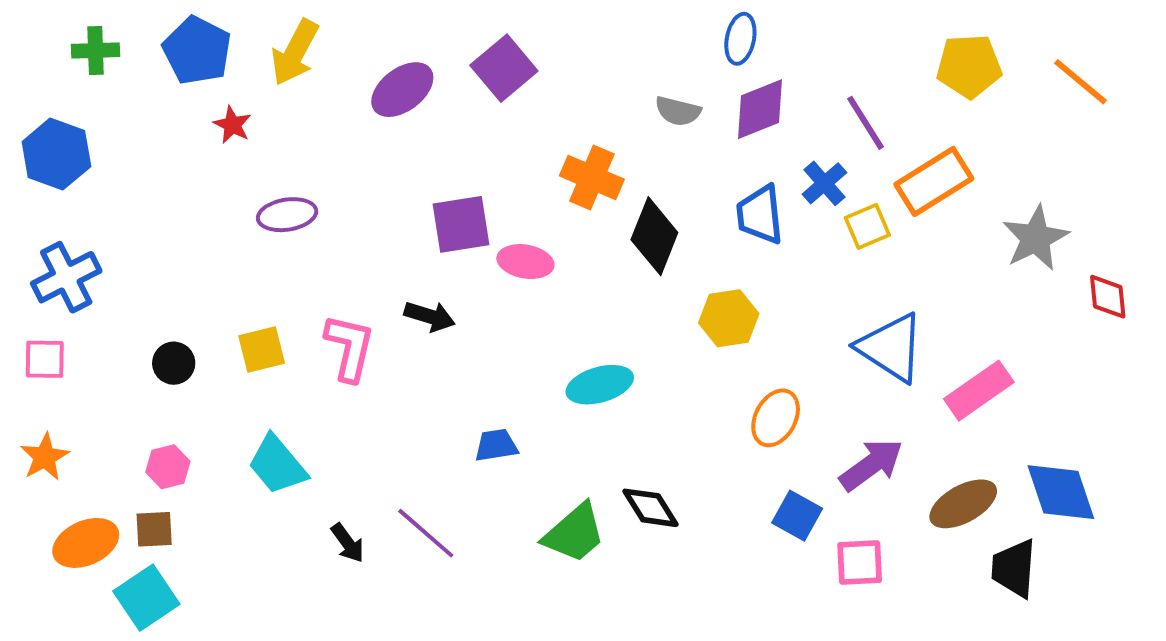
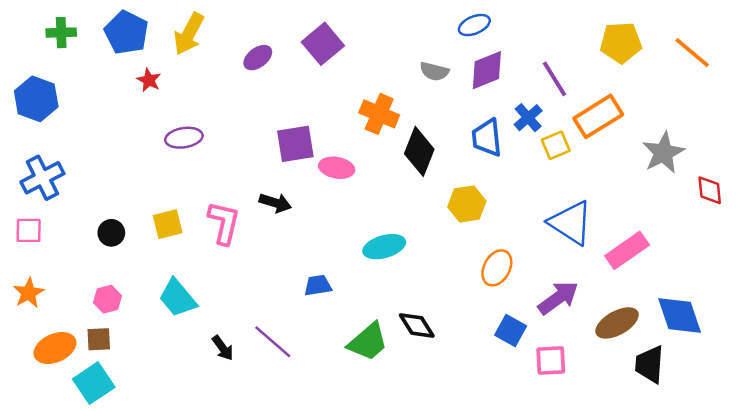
blue ellipse: (740, 39) -> (474, 25), turned 56
purple ellipse: (402, 90) -> (258, 58), size x0.7

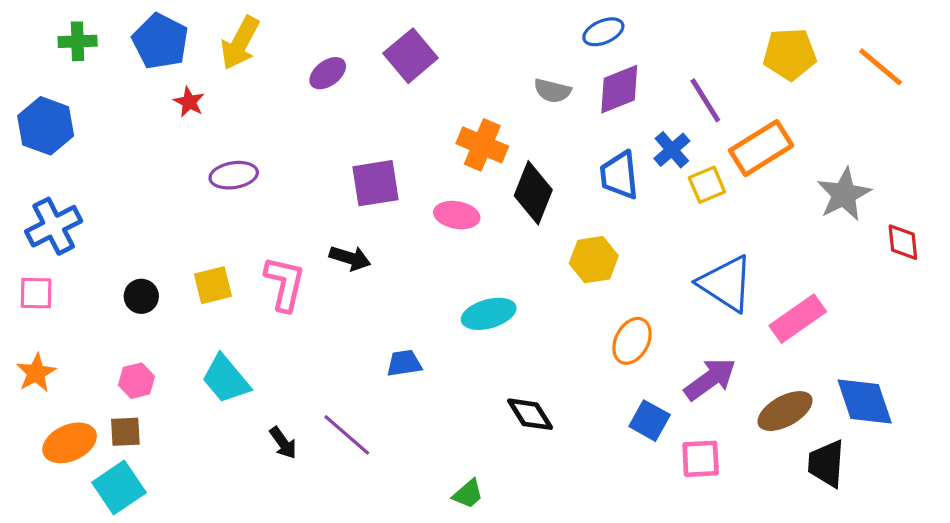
pink ellipse: (337, 168) -> (457, 215), moved
green trapezoid: (368, 342) -> (468, 494), moved, size x0.6

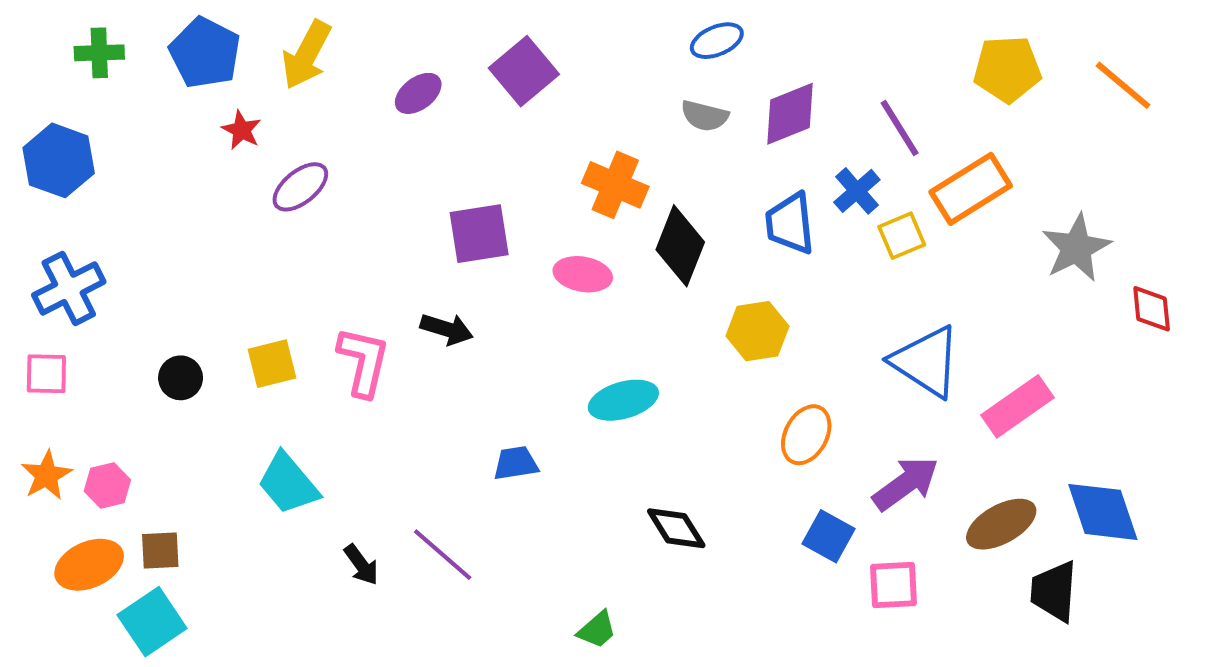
blue ellipse: (603, 32) -> (717, 41), moved
purple ellipse: (234, 175) -> (300, 187), moved, turned -30
pink hexagon: (136, 381) -> (107, 486), moved

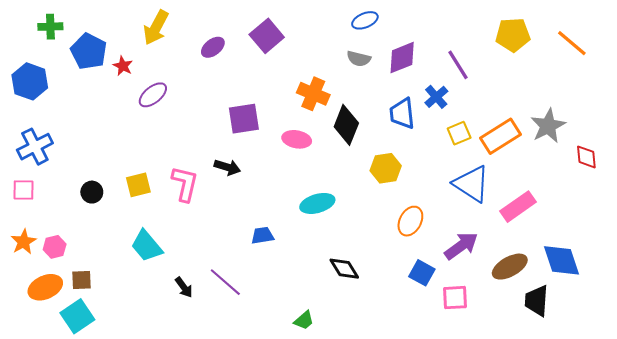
blue pentagon: (205, 53) -> (89, 51), moved
orange rectangle: (971, 189) -> (500, 136), moved
yellow square: (902, 236) -> (459, 133), moved

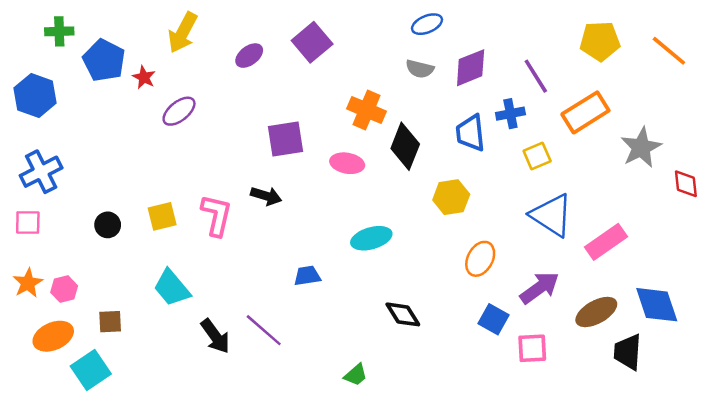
blue cross: (436, 97) -> (510, 114), turned 30
orange rectangle: (500, 136) -> (585, 112), moved
brown square: (81, 280) -> (110, 322), moved
black arrow: (184, 287) -> (215, 336), size x1.4

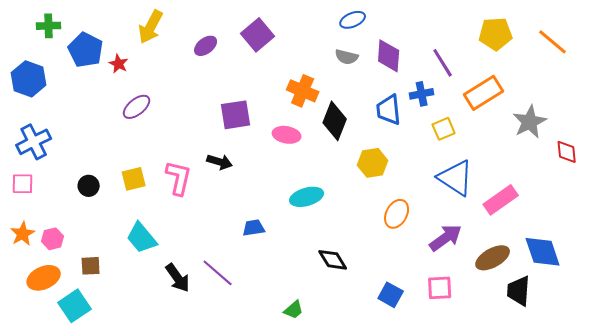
purple diamond: (471, 68) -> (389, 56), turned -64
purple ellipse: (179, 111) -> (137, 107), moved
blue square: (494, 319) -> (391, 295), moved

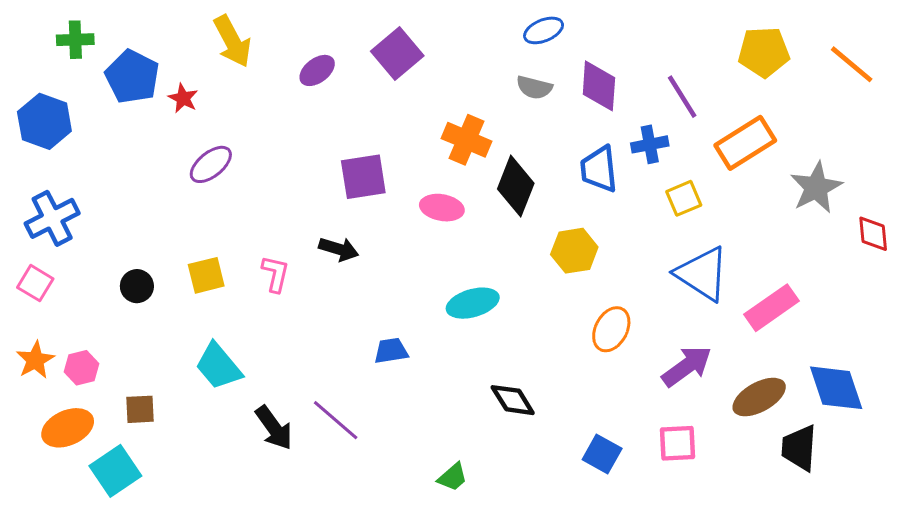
yellow arrow: (151, 27) -> (232, 41), turned -56
pink L-shape: (179, 178) -> (276, 274), size x0.7
pink square: (23, 184) -> (35, 283), turned 30

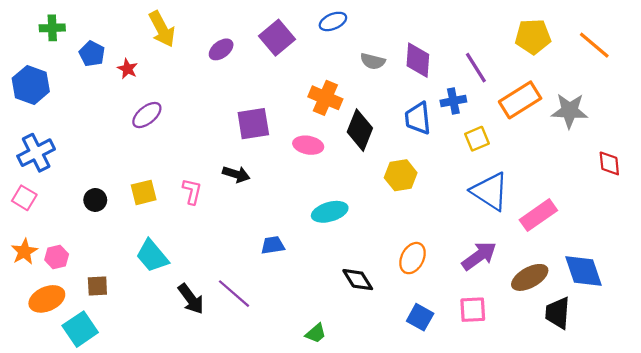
blue ellipse: (544, 30) -> (333, 21), moved
blue pentagon: (132, 77) -> (92, 54), size x0.7
gray star: (816, 188) -> (570, 111), moved, turned 30
orange ellipse: (611, 329) -> (413, 258), moved

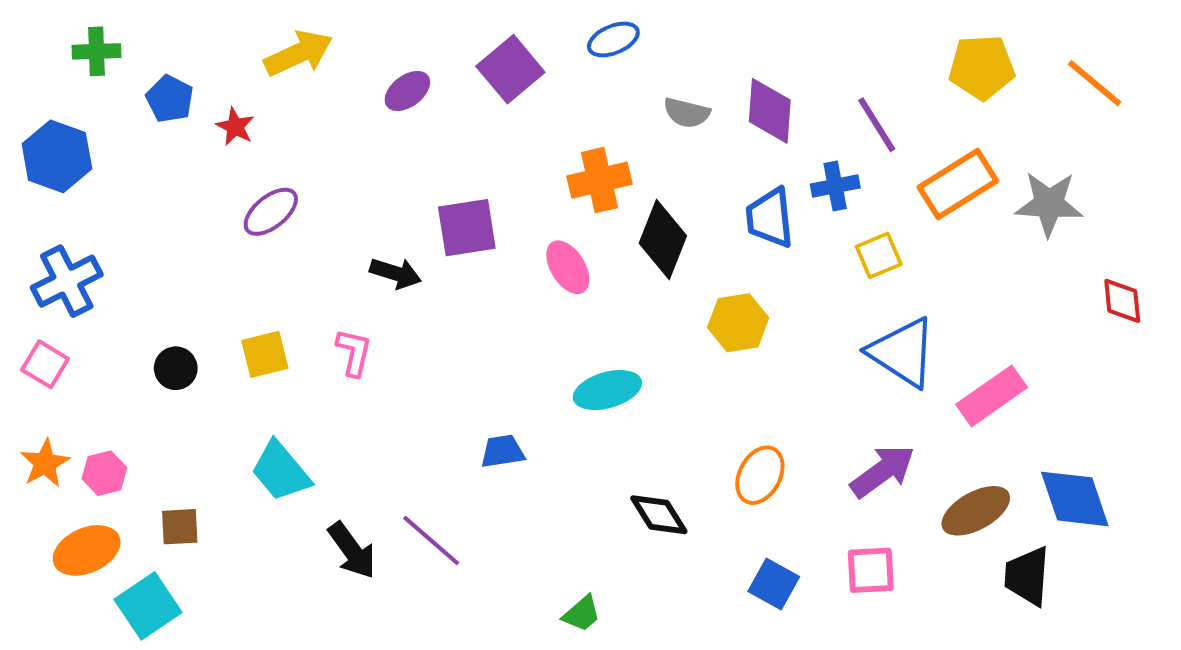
yellow arrow: (162, 29) -> (299, 53), turned -87
orange cross: (325, 98) -> (600, 180), turned -36
pink ellipse: (308, 145) -> (568, 267), turned 48
black arrow: (236, 174) -> (396, 273), moved

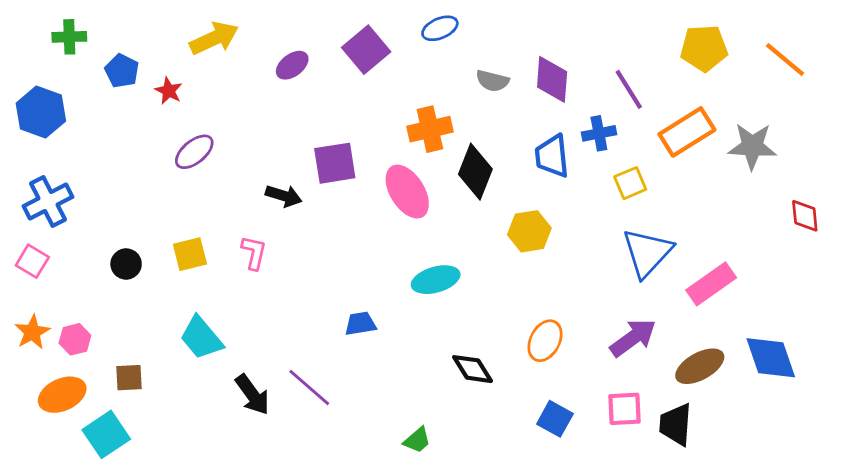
pink ellipse: (568, 267) -> (407, 192), size x1.4
blue triangle: (902, 352) -> (647, 253), turned 40
black trapezoid: (1027, 576) -> (676, 424), moved

